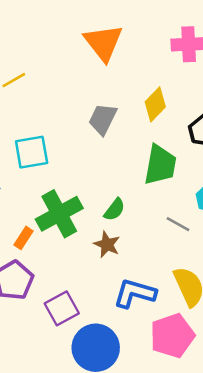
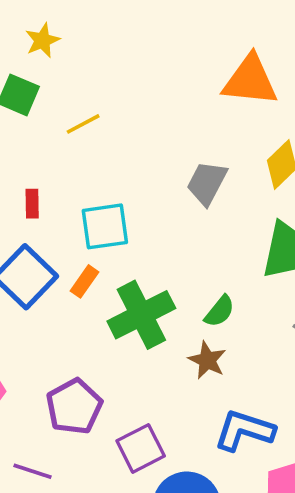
orange triangle: (103, 43) -> (250, 80), moved, turned -48
orange rectangle: (23, 238) -> (85, 281), moved

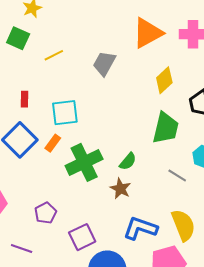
orange triangle: (250, 80) -> (148, 33), turned -36
gray trapezoid: (207, 183) -> (104, 63), moved
purple pentagon: (74, 407) -> (46, 213), size x0.7

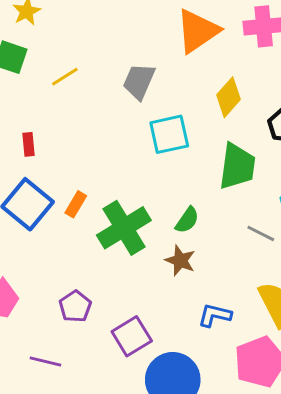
cyan square: (65, 113) -> (169, 134), moved
blue L-shape: (140, 228) -> (215, 315), size x0.7

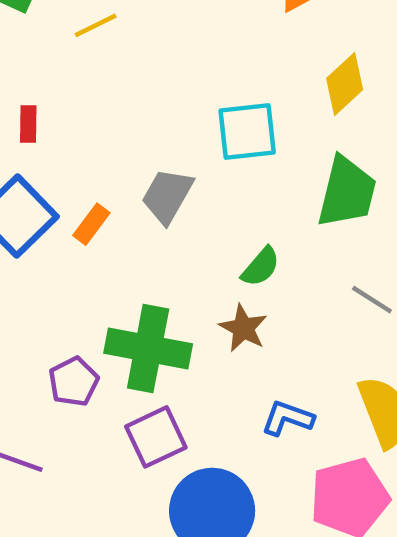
gray trapezoid: (139, 81) -> (167, 196), moved
green cross: (124, 228) -> (148, 348), moved, turned 36

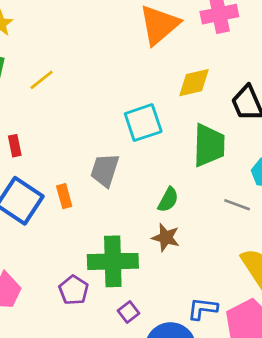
yellow diamond: (345, 84) -> (194, 83), turned 42
orange rectangle: (91, 224) -> (64, 196), turned -40
blue L-shape: (288, 418) -> (203, 309), moved
purple square: (156, 437) -> (129, 312), size x0.6

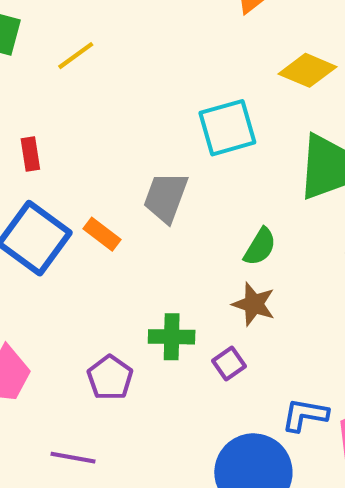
yellow diamond: (194, 83) -> (307, 70), turned 33
orange rectangle: (64, 196) -> (102, 234), turned -40
green cross: (113, 261) -> (172, 337), size x0.6
purple square: (129, 312) -> (229, 364), moved

